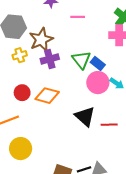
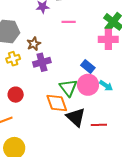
brown star: (41, 40) -> (34, 44), size x0.6
green triangle: (81, 60) -> (68, 88), moved
orange diamond: (47, 96) -> (57, 103), moved, turned 55

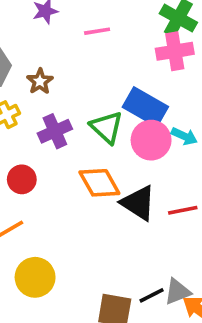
purple cross: (42, 62) -> (55, 131), moved
blue rectangle: (88, 67) -> (145, 107), size x1.6
green triangle: (68, 88) -> (107, 127), moved

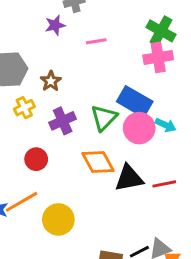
green triangle: (107, 127) -> (104, 118), turned 32
black triangle: (138, 203) -> (129, 178), turned -44
yellow circle: (35, 277) -> (58, 219), moved

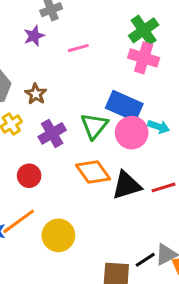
green cross: (161, 31) -> (144, 30), turned 32
pink cross: (158, 57) -> (144, 58), turned 32

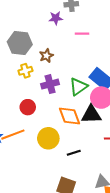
black triangle: (127, 185) -> (91, 114), moved
yellow circle: (58, 235) -> (48, 138), moved
black line: (145, 260) -> (74, 153), moved

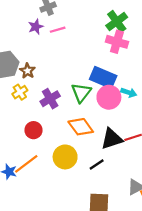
pink line: (82, 34) -> (58, 30), moved
brown star: (46, 56) -> (27, 71), moved
black triangle: (91, 114) -> (112, 139), moved

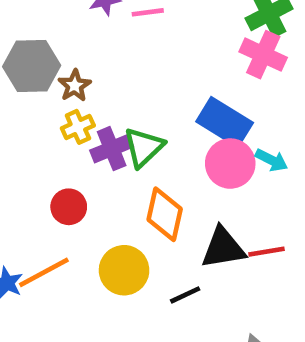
yellow cross: (20, 92) -> (78, 127), moved
green triangle: (81, 93) -> (144, 147), moved
orange diamond: (81, 127) -> (165, 214), turned 40

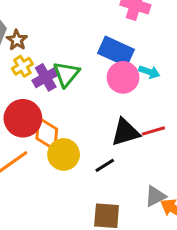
red circle: (69, 207) -> (23, 118), size x1.6
orange diamond: (165, 214) -> (47, 134), moved

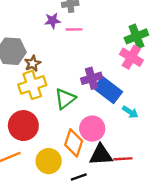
yellow cross: (22, 66) -> (32, 85), size x1.6
purple cross: (46, 77) -> (92, 78), moved
pink circle: (123, 77) -> (92, 129), moved
orange diamond: (47, 134) -> (74, 143), moved

